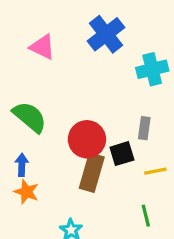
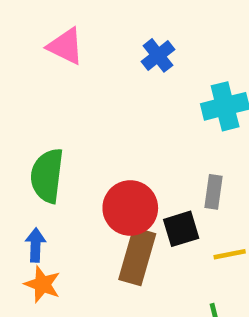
blue cross: (106, 34) -> (158, 55), size x0.6
pink triangle: (42, 47) -> (66, 46), moved
green semicircle: (30, 117) -> (47, 176), turned -123

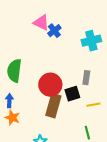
pink triangle: (66, 46) -> (41, 23), moved
blue cross: (158, 55) -> (54, 31), moved

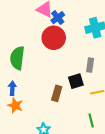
red circle: (50, 85) -> (54, 38), moved
brown rectangle: (53, 106) -> (57, 93), size x0.7

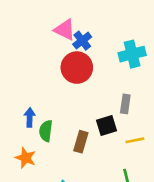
green semicircle: (17, 58) -> (46, 131), moved, size x0.7
blue arrow: (12, 88) -> (30, 117), moved

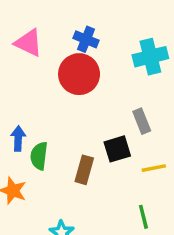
pink triangle: (65, 30) -> (29, 43), moved
blue cross: (82, 41) -> (86, 39), turned -30
gray rectangle: (125, 104) -> (142, 121), turned -30

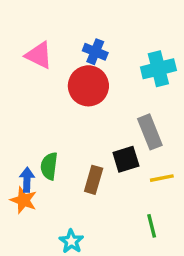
gray rectangle: (142, 121) -> (150, 132), size x1.4
blue arrow: (18, 138) -> (27, 180), moved

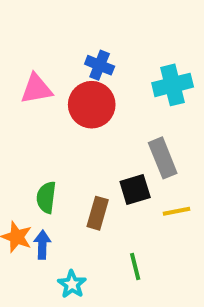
pink triangle: (39, 55) -> (36, 89), moved, turned -36
blue arrow: (27, 180) -> (42, 245), moved
green line: (152, 226) -> (135, 266), moved

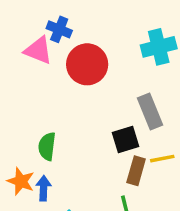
blue cross: (100, 65) -> (59, 29), moved
pink triangle: (36, 89) -> (38, 50), turned 32
brown rectangle: (98, 213) -> (136, 171), moved

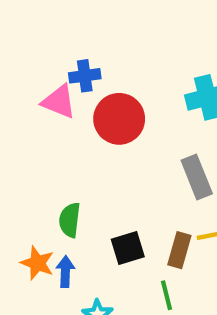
blue cross: (59, 29) -> (85, 76), turned -30
black square: (126, 139) -> (128, 248), moved

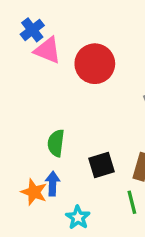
blue cross: (85, 76) -> (32, 30), moved, turned -30
orange star: (37, 263) -> (34, 192), moved

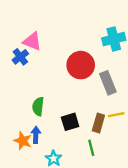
blue cross: (32, 30) -> (20, 57), moved
red circle: (95, 64) -> (81, 65), moved

